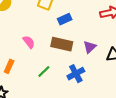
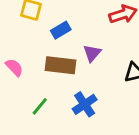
purple triangle: (90, 47) -> (92, 53), moved

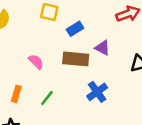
purple triangle: (92, 53) -> (102, 48), turned -42
green line: (40, 106) -> (47, 98), moved

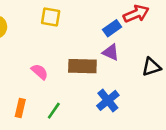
blue rectangle: (75, 29) -> (112, 28), moved

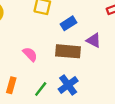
blue rectangle: (112, 28) -> (69, 23), moved
blue cross: (108, 100) -> (68, 85), moved

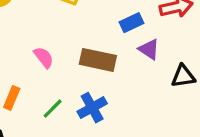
blue rectangle: (69, 23) -> (131, 23), moved
purple triangle: (94, 40) -> (149, 49), moved

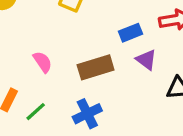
brown rectangle: (98, 60) -> (96, 67), turned -32
green line: (53, 109) -> (36, 112), moved

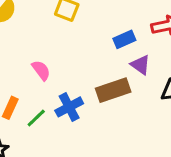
brown rectangle: (96, 67) -> (113, 90), moved
blue cross: (87, 114) -> (69, 107), moved

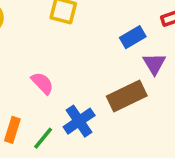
purple triangle: (140, 65) -> (154, 64), turned 30

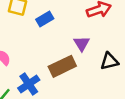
blue rectangle: (133, 37) -> (45, 19), moved

